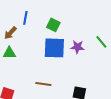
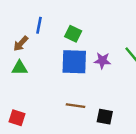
brown line: (43, 84) -> (76, 106), moved

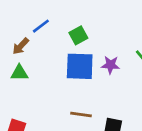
blue line: (39, 25) -> (41, 26), turned 42
green square: (73, 34) -> (78, 35), turned 35

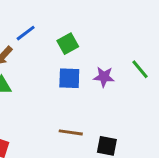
blue square: (80, 66) -> (69, 78), size x0.7

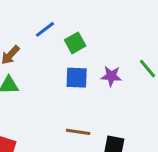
blue line: (26, 33) -> (45, 29), moved

